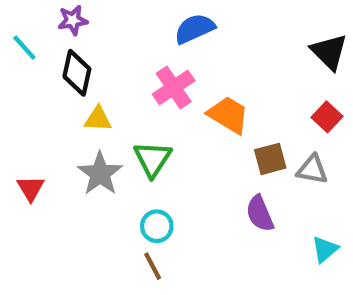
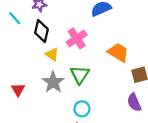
pink cross: (174, 87) -> (77, 38), moved
yellow triangle: (98, 119) -> (52, 54), turned 32

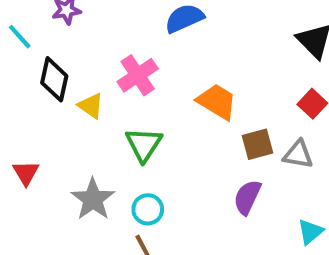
black diamond: (41, 31) -> (54, 79), moved
gray star: (53, 82) -> (93, 199), moved
purple semicircle: (134, 102) -> (247, 197), turned 48

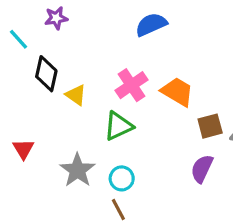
pink cross: (138, 75) -> (131, 85), moved
green triangle: (144, 144) -> (118, 126), turned 32

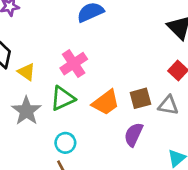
orange trapezoid: (177, 92) -> (106, 103), moved, turned 112
gray star: (77, 170) -> (26, 111), moved

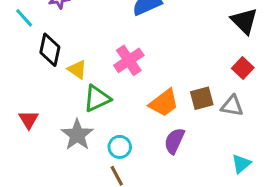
green triangle: (63, 98) -> (97, 98), moved
gray star: (26, 111) -> (77, 135), moved
purple semicircle: (134, 134) -> (174, 141), moved

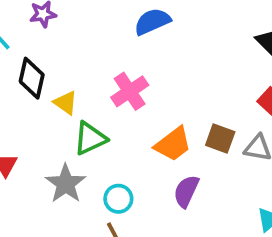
brown square: (202, 98) -> (220, 138), turned 35

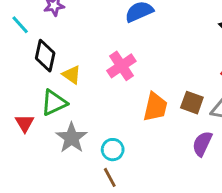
green triangle: (90, 138) -> (54, 103), moved
orange trapezoid: (173, 144) -> (155, 107), turned -40
purple semicircle: (186, 191) -> (202, 144), moved

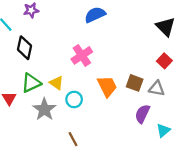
yellow triangle: (72, 75) -> (56, 83), moved
orange trapezoid: (155, 107) -> (107, 86), turned -40
cyan circle: (113, 150) -> (74, 99), moved

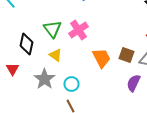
black diamond: (25, 48) -> (26, 44), moved
green triangle: (31, 83) -> (52, 29), moved, turned -42
cyan circle: (74, 99) -> (72, 84), moved

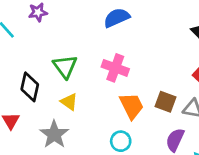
pink cross: (78, 30) -> (115, 68), moved, turned -36
cyan circle: (72, 84) -> (121, 141), moved

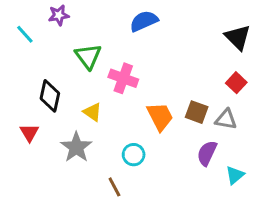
green triangle: (65, 67) -> (88, 56), moved
pink cross: (115, 68) -> (123, 78), moved
cyan circle: (121, 141) -> (134, 155), moved

